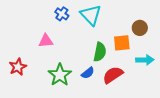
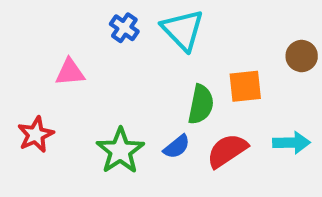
brown circle: (140, 28) -> (302, 56), moved
pink triangle: (46, 41) -> (70, 72), moved
cyan arrow: (145, 60) -> (292, 143), moved

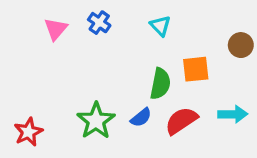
cyan triangle: (183, 30) -> (160, 26), moved, size x0.6
pink triangle: (70, 72) -> (56, 29), moved, turned -45
red star: (36, 135) -> (28, 132), moved

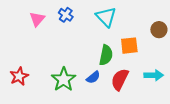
cyan triangle: (160, 26) -> (106, 17), size x1.5
red semicircle: (181, 121) -> (120, 79), turned -30
red star: (28, 132) -> (19, 76), moved

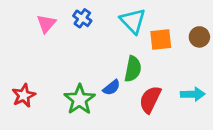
orange square: (129, 46) -> (161, 40), moved
blue semicircle: (93, 77) -> (112, 88), moved

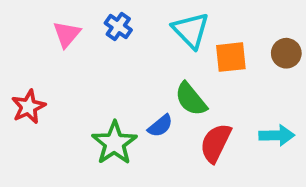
green semicircle: (133, 69) -> (191, 99), turned 130
red star: (24, 96) -> (28, 107), moved

